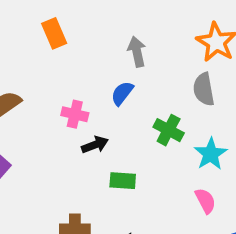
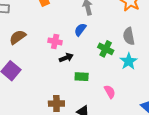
gray semicircle: (204, 89) -> (129, 36), moved
pink semicircle: (205, 201) -> (110, 92), moved

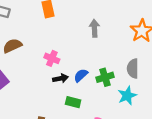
blue semicircle: (80, 30) -> (81, 75), moved
green cross: (106, 49) -> (105, 77), turned 35

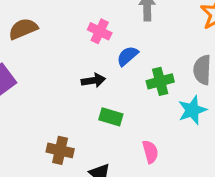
pink cross: (52, 58) -> (100, 31), moved
blue semicircle: (81, 75) -> (127, 56), moved

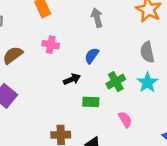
pink cross: (100, 31) -> (51, 45), moved
green cross: (160, 81) -> (116, 82), moved

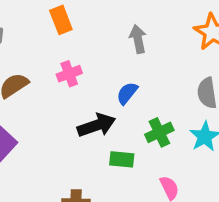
pink cross: (51, 45) -> (69, 74), turned -35
black arrow: (72, 79) -> (97, 125), size x1.5

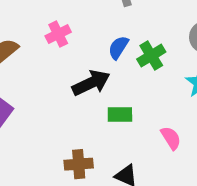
green cross: (159, 132) -> (151, 56), moved

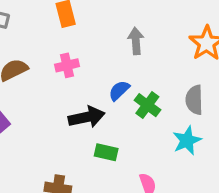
green cross: (151, 56) -> (147, 105), turned -35

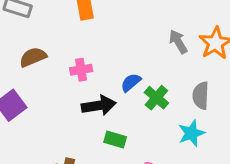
gray arrow: (136, 41) -> (178, 42), moved, turned -30
pink cross: (67, 65) -> (81, 70), moved

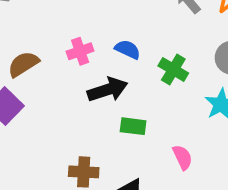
brown semicircle: (33, 57) -> (23, 64), moved
blue semicircle: (131, 83) -> (128, 49), moved, turned 75

